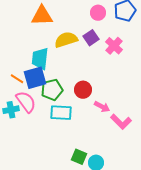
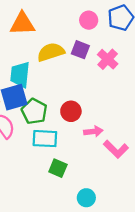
purple square: (91, 38) -> (80, 50), turned -35
green pentagon: (52, 90) -> (34, 111), turned -30
pink arrow: (102, 107) -> (93, 131), turned -35
green square: (79, 157) -> (58, 168), moved

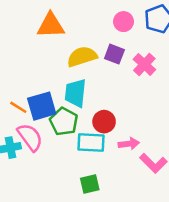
cyan trapezoid: (20, 75) -> (75, 93), moved
cyan rectangle: (45, 139) -> (91, 142), moved
green square: (58, 168) -> (90, 184), turned -36

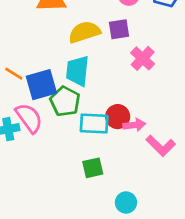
purple square: (114, 54) -> (119, 29), turned -30
pink cross: (144, 64) -> (143, 58), moved
orange line: (18, 107) -> (14, 74), moved
red circle: (104, 122) -> (118, 117), moved

